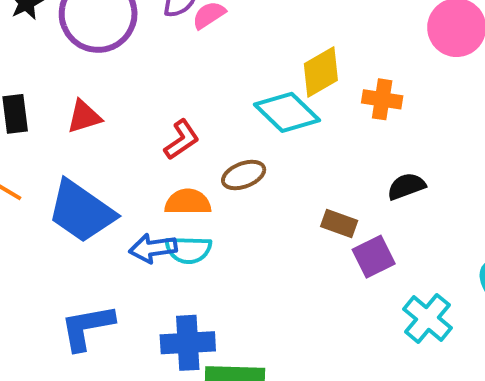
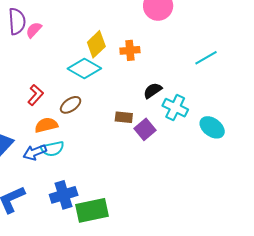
cyan cross: (428, 318) -> (175, 108), moved

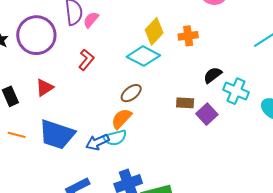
red L-shape: (36, 95) -> (86, 60), moved
orange semicircle: (46, 125) -> (121, 119), moved, turned -30

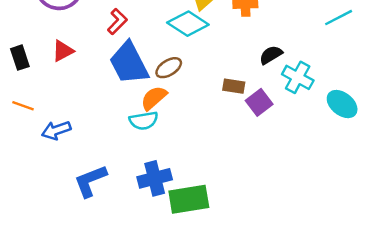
blue trapezoid: (57, 134) -> (129, 63), moved, turned 39
blue arrow: (97, 142) -> (56, 130), moved

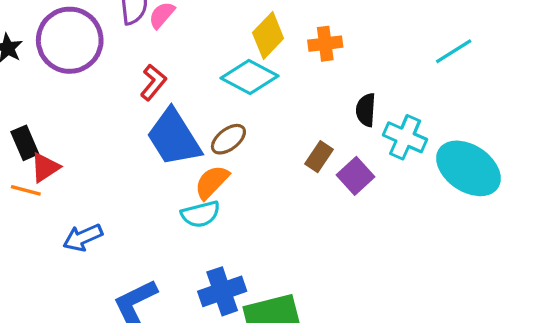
red triangle: (63, 51) -> (45, 167), moved
black semicircle: (271, 55) -> (366, 110), turned -50
brown rectangle: (234, 86) -> (319, 157), turned -60
cyan ellipse: (342, 104) -> (468, 168), size x1.5
orange line: (23, 106) -> (26, 190), moved

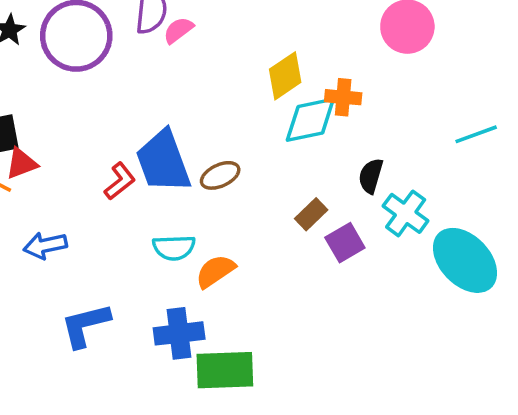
cyan diamond: (249, 77) -> (310, 120), moved, turned -52
red L-shape: (153, 82) -> (120, 181), moved
orange semicircle: (212, 182) -> (215, 271), moved

